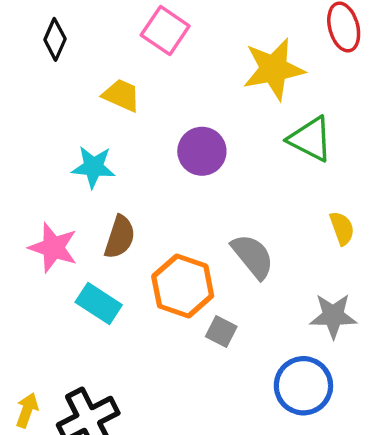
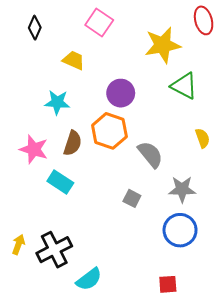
orange hexagon: (183, 286) -> (109, 131), moved
gray star: (333, 316) -> (182, 189), moved

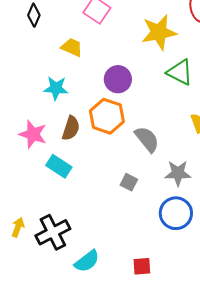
red square: (168, 284) -> (142, 266), moved

